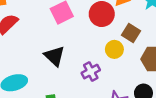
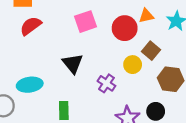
purple cross: (91, 72) -> (106, 83), turned -36

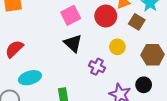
red semicircle: (31, 26) -> (14, 49), moved
brown square: (151, 51) -> (137, 22), moved
black triangle: (73, 63) -> (73, 43), moved

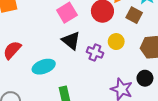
purple cross: (97, 67) -> (95, 52), moved
cyan ellipse: (30, 78) -> (44, 67), moved

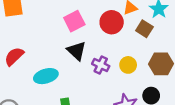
yellow circle: (116, 42) -> (128, 65), moved

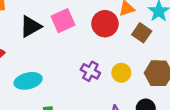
black triangle: (77, 51) -> (31, 27), moved, turned 45

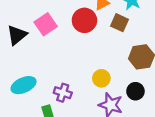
purple cross: (90, 71) -> (63, 93), moved
yellow circle: (121, 73) -> (101, 78), moved

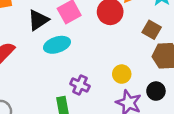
brown square: (120, 23) -> (152, 30), moved
cyan ellipse: (24, 85) -> (57, 45), moved

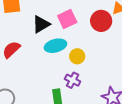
yellow circle: (122, 74) -> (77, 56), moved

